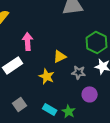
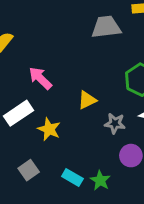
pink arrow: (28, 41) -> (40, 78), turned -42
yellow star: (47, 76) -> (49, 129), moved

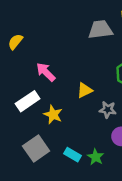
gray square: (29, 170) -> (36, 149), size x1.5

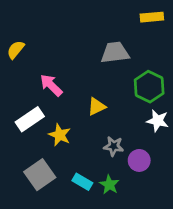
gray trapezoid: (100, 30) -> (115, 53), moved
gray star: (108, 110) -> (114, 146), moved

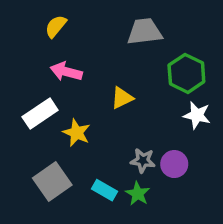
yellow semicircle: (16, 50) -> (56, 26), moved
pink arrow: (51, 85) -> (66, 72), turned -30
gray star: (114, 146) -> (143, 161), moved

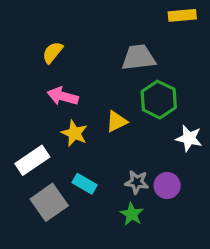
green hexagon: (186, 73) -> (159, 100), moved
white rectangle: (40, 113) -> (32, 160), moved
yellow star: (77, 133) -> (74, 133), moved
cyan rectangle: (105, 190) -> (85, 184), moved

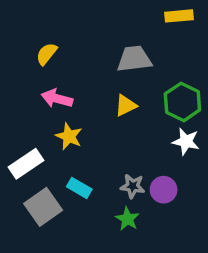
green hexagon: (159, 100) -> (182, 102), moved
yellow triangle: (117, 121) -> (126, 105), moved

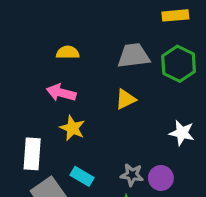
yellow semicircle: (47, 54) -> (68, 52), moved, turned 50
green hexagon: (182, 102) -> (179, 64), moved
white rectangle: (26, 164) -> (32, 154), turned -52

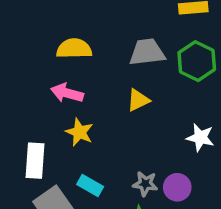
yellow semicircle: (68, 52) -> (74, 49), size x1.4

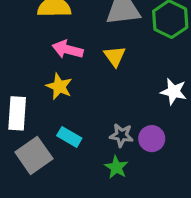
pink arrow: (67, 93) -> (68, 49), moved
yellow triangle: (138, 100) -> (115, 56), turned -40

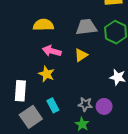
yellow triangle: (115, 56) -> (81, 55), turned 32
cyan rectangle: (69, 137) -> (53, 105), turned 32

